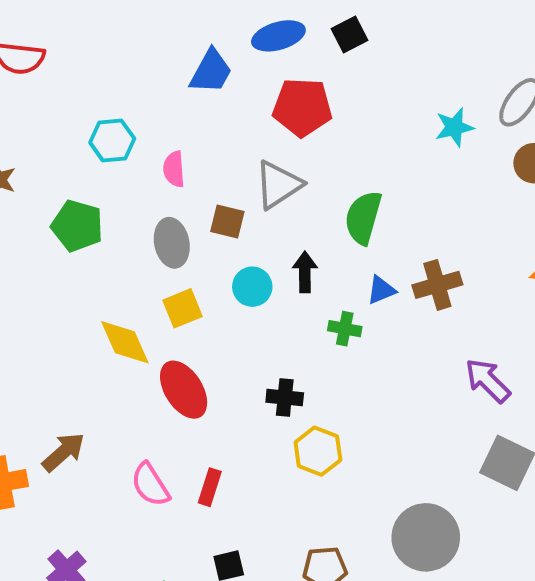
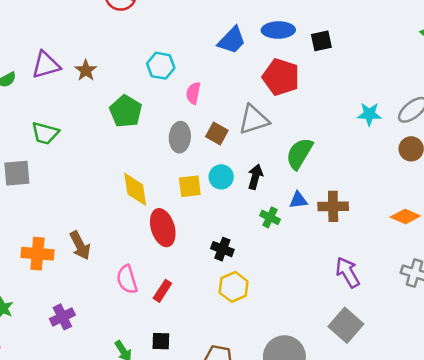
yellow square: (182, 308) -> (190, 186), moved
brown arrow: (63, 452) -> (80, 245), turned 88

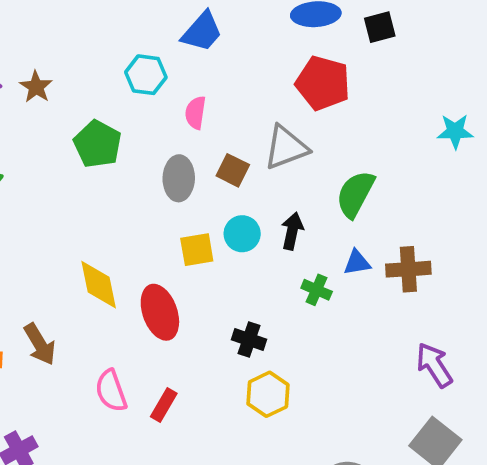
blue trapezoid: (232, 40) -> (202, 32), moved
yellow diamond: (135, 189) -> (99, 285), moved

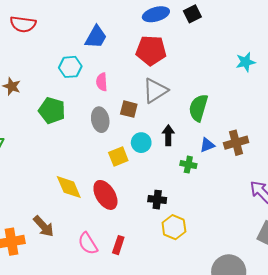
red pentagon: (323, 83) -> (151, 50), moved

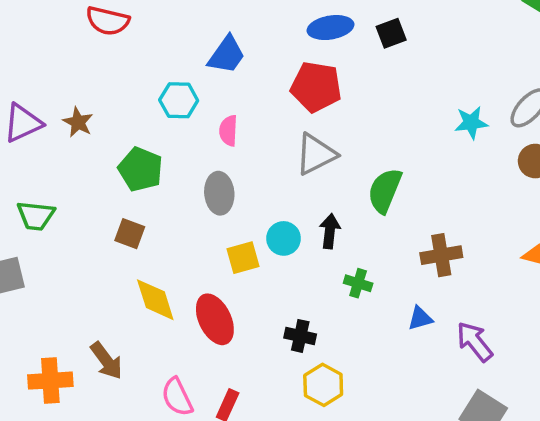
brown square: (129, 109) -> (130, 234), moved
blue triangle: (207, 145) -> (420, 318), moved

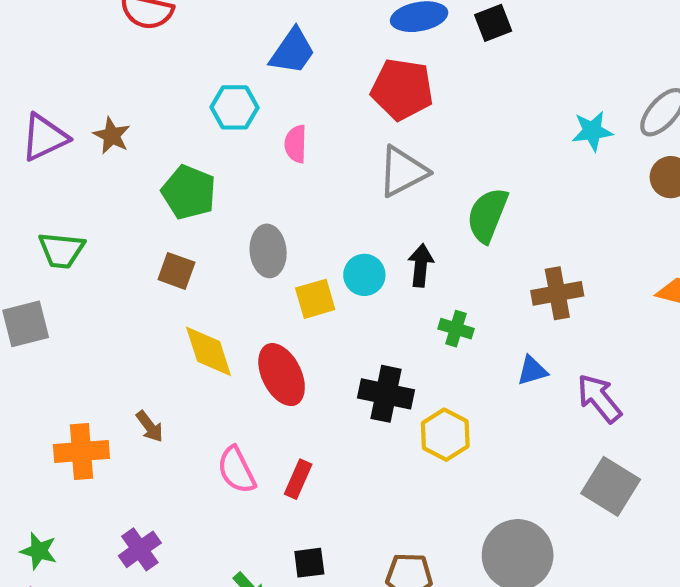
gray ellipse: (219, 193) -> (268, 251), moved
black cross: (300, 336) -> (386, 394), size x1.4
brown arrow: (106, 361) -> (150, 426), size x0.7
yellow hexagon: (323, 385) -> (445, 435), moved

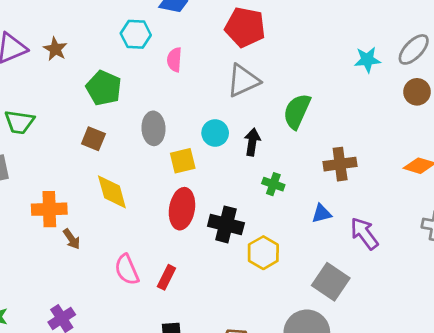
cyan circle: (364, 275) -> (215, 133), moved
red ellipse: (282, 375) -> (182, 209), moved, turned 33
orange cross: (81, 451) -> (49, 209), moved
gray square: (611, 486) -> (331, 282), moved

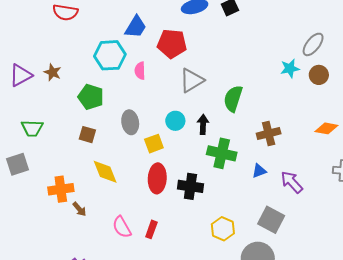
red pentagon: (245, 27) -> (172, 44), moved
cyan hexagon: (136, 34) -> (110, 55), size x1.4
cyan star: (367, 60) -> (290, 68), moved
green cross: (273, 184) -> (222, 153), size x1.8
yellow hexagon: (263, 253) -> (223, 229), moved

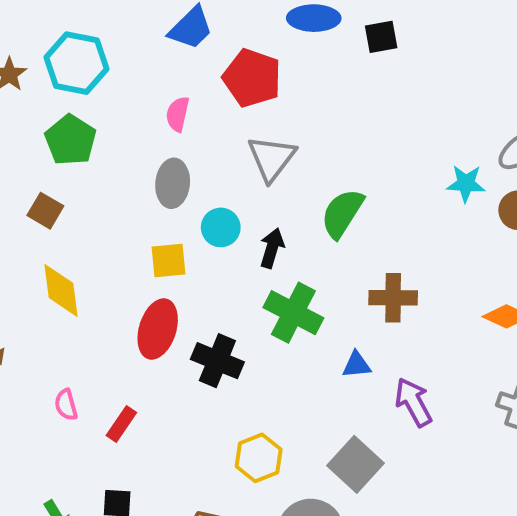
cyan hexagon: (110, 55) -> (77, 63), moved
gray triangle: (192, 80) -> (272, 158), turned -36
gray ellipse: (130, 122) -> (173, 183), moved
pink semicircle: (122, 227) -> (66, 405), size x0.7

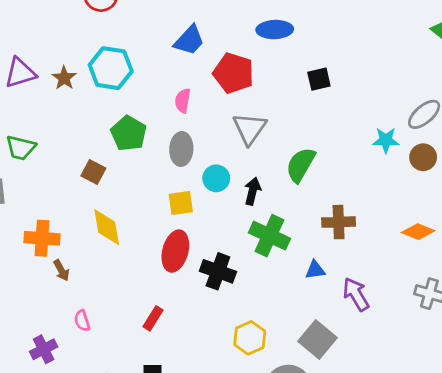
black square: (381, 37) -> (319, 79), moved
green pentagon: (71, 140) -> (129, 133), moved
pink semicircle: (66, 405) -> (82, 321), moved

